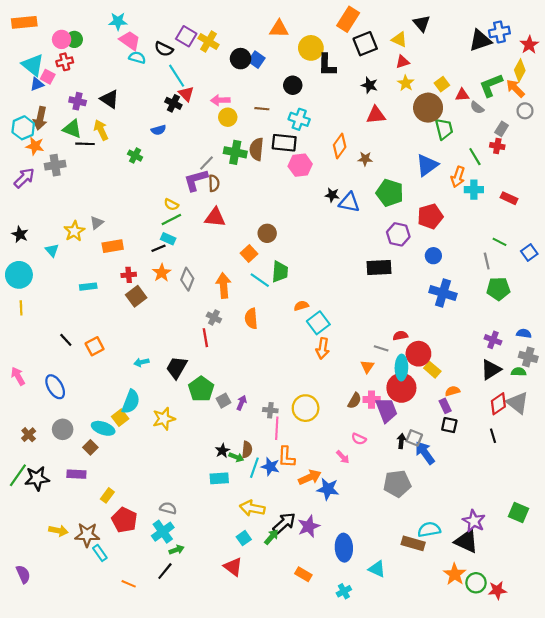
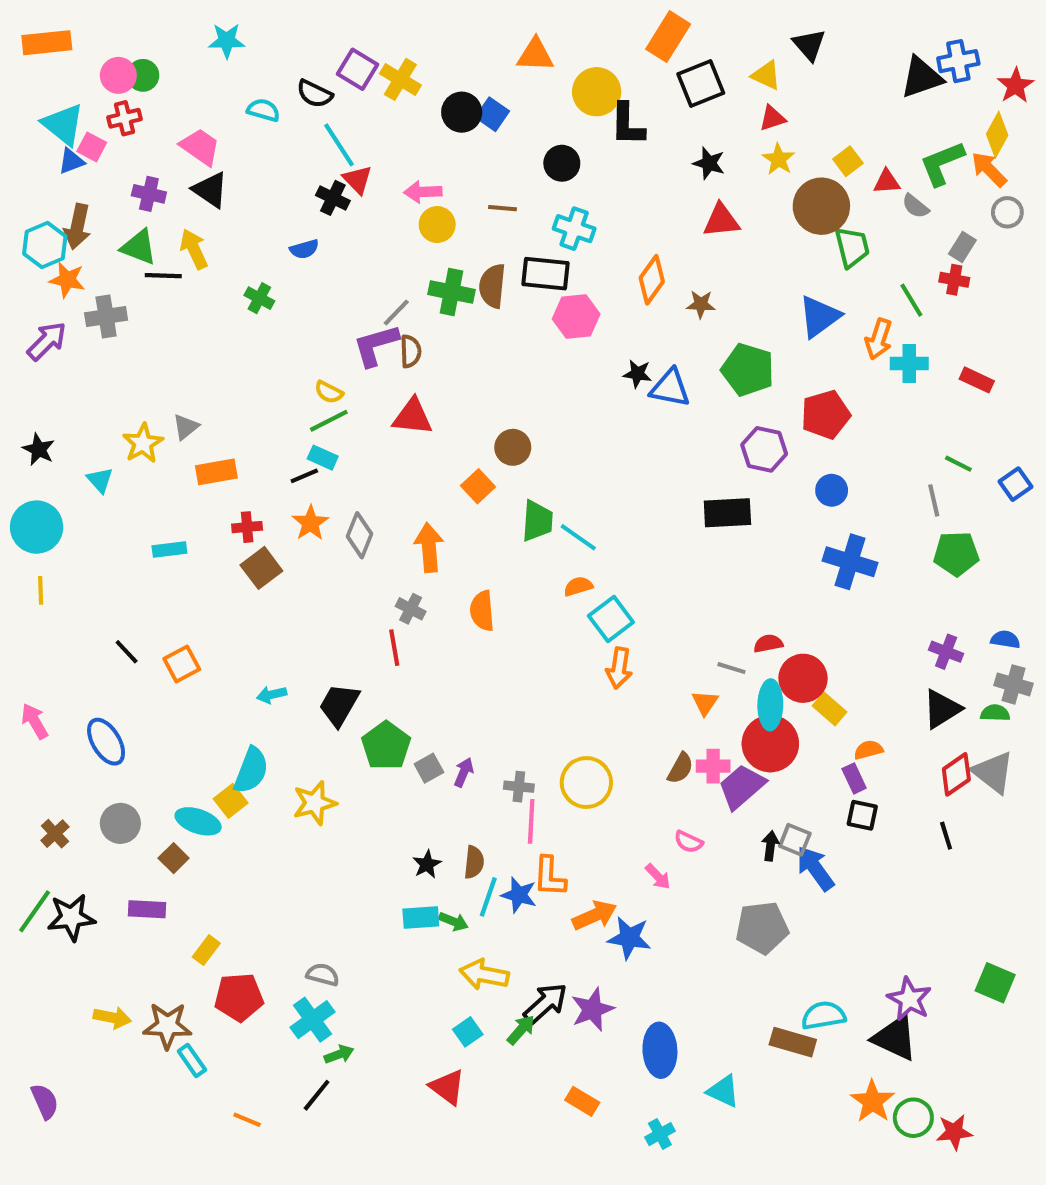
pink trapezoid: (130, 40) -> (200, 147), moved
cyan line: (260, 280) -> (578, 537), moved
purple trapezoid: (386, 410) -> (742, 787), turned -110
green arrow: (236, 457) -> (454, 921), moved
red pentagon: (124, 520) -> (239, 997), turned -30

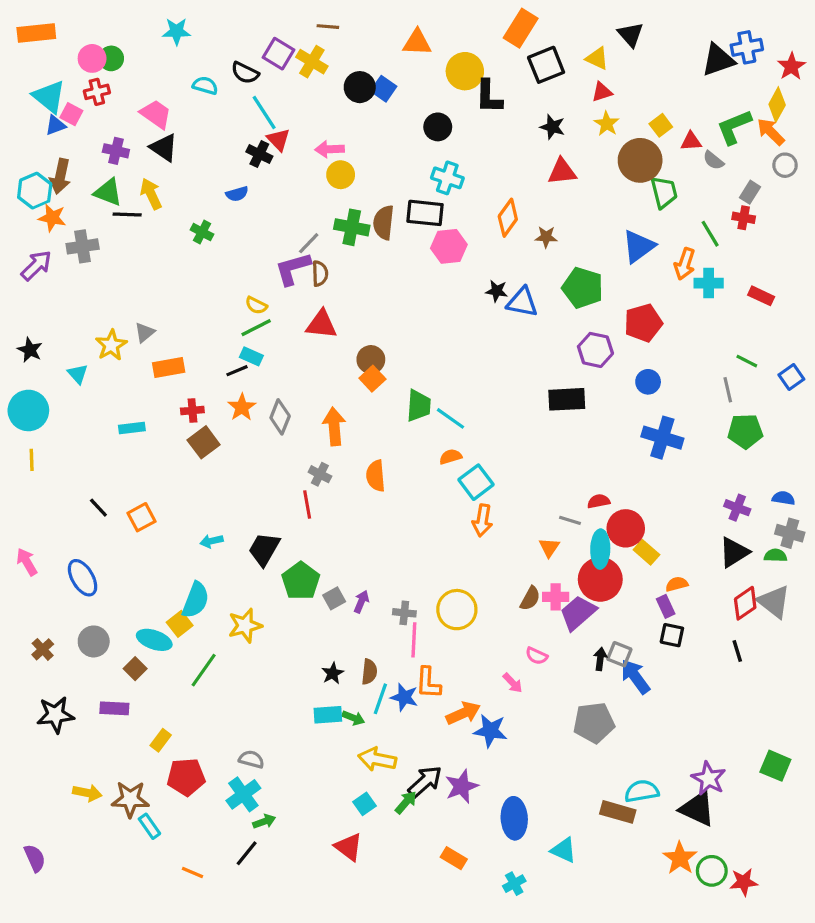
brown line: (503, 208) -> (328, 27), moved
brown circle: (513, 447) -> (371, 360), moved
green line: (35, 911) -> (204, 670), moved

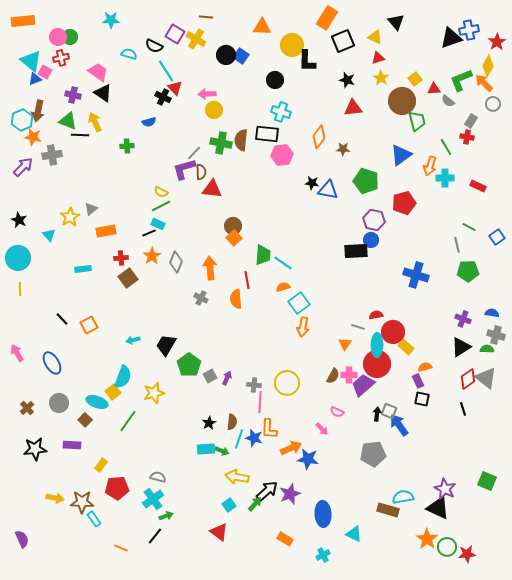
green cross: (202, 232) -> (127, 146), turned -32
red triangle: (321, 324) -> (212, 189), moved
blue circle: (648, 382) -> (371, 240), moved
red line: (307, 504) -> (247, 280), moved

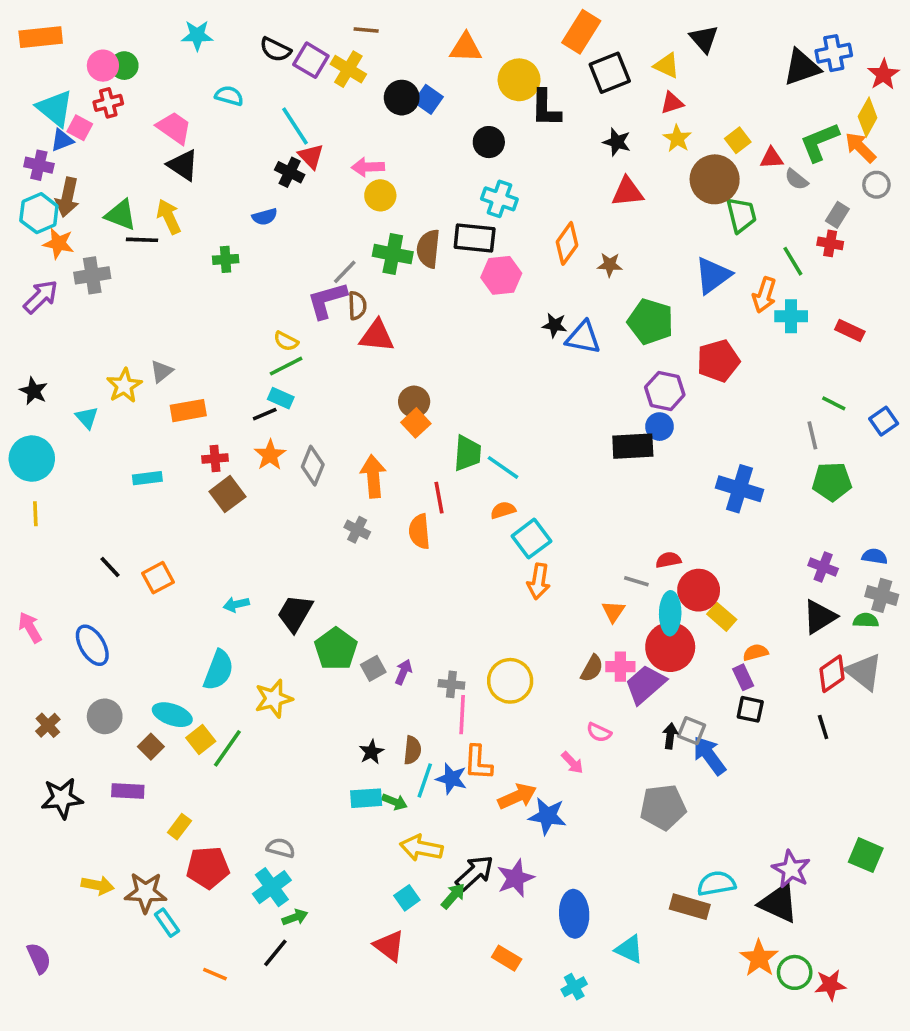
black semicircle: (154, 46) -> (275, 50), moved
purple cross: (73, 95) -> (39, 165), moved
yellow square: (113, 392) -> (201, 739), moved

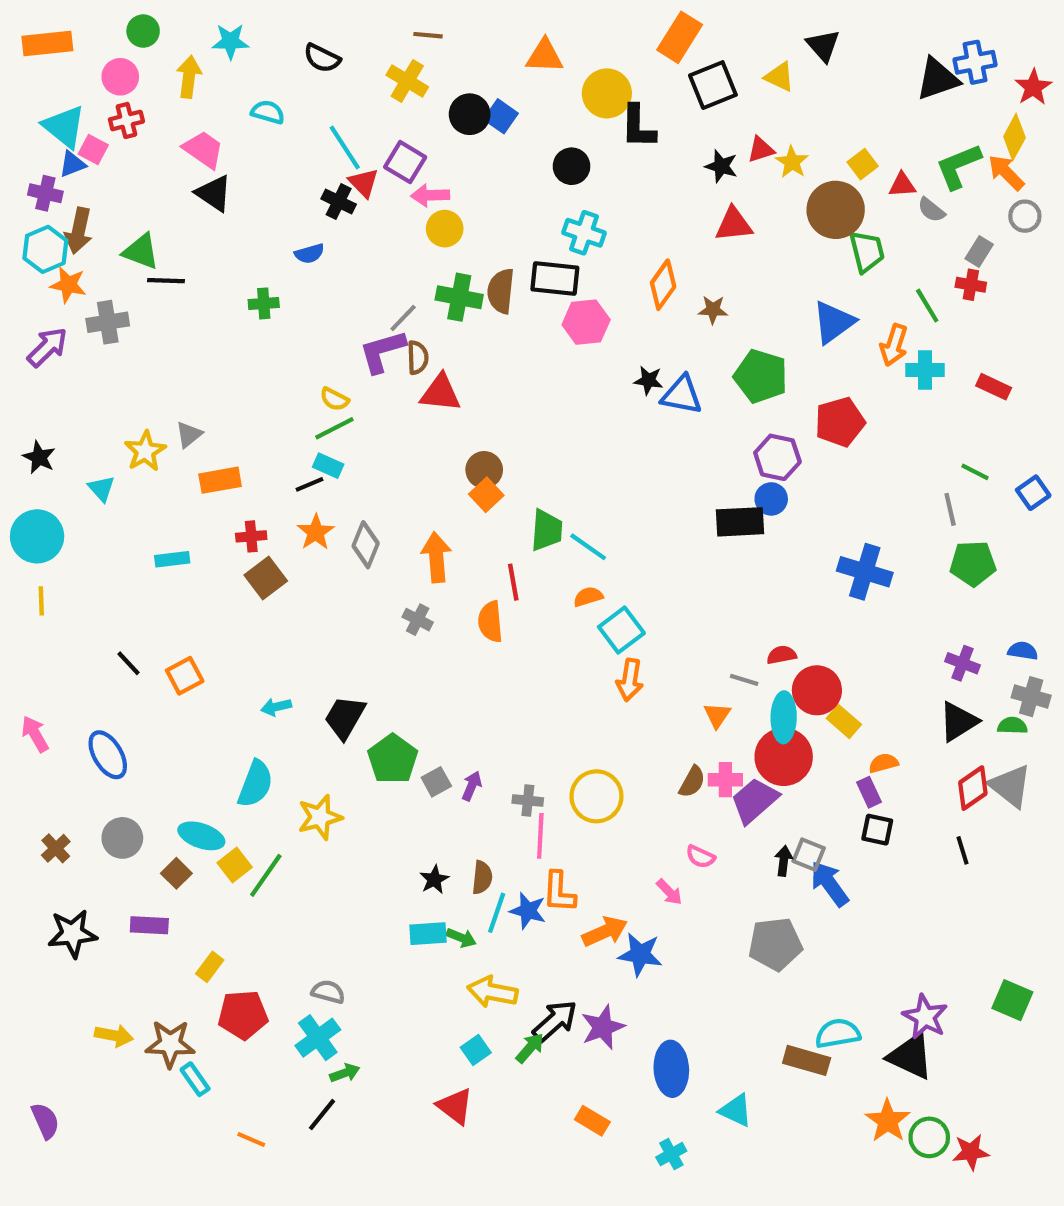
purple square: (311, 60) -> (405, 162), moved
green circle: (124, 66) -> (143, 31), moved
red triangle: (672, 103) -> (761, 150), moved
yellow arrow: (169, 217) -> (189, 77), moved, turned 32

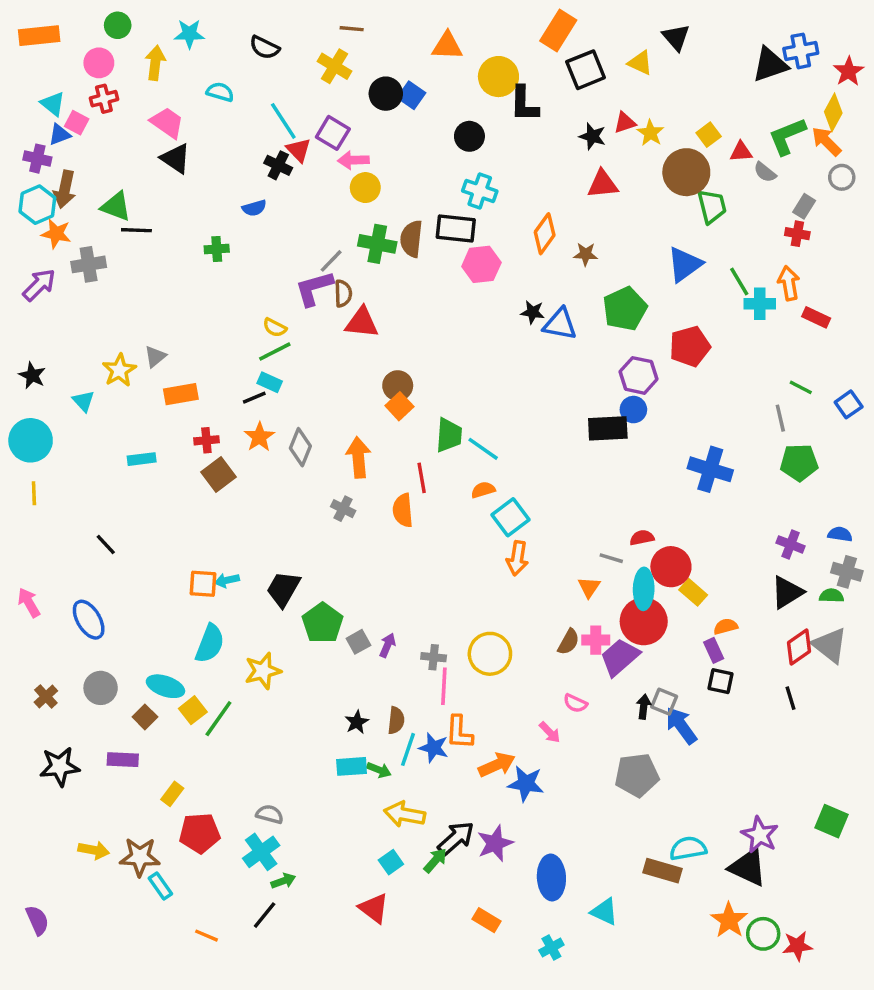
cyan triangle: (64, 127) -> (53, 104), size x0.7
green line: (927, 306) -> (739, 281), moved
orange arrow: (894, 345) -> (789, 283), moved, turned 152
green pentagon: (761, 376) -> (625, 309), turned 30
orange square: (185, 676) -> (203, 584), moved, turned 32

